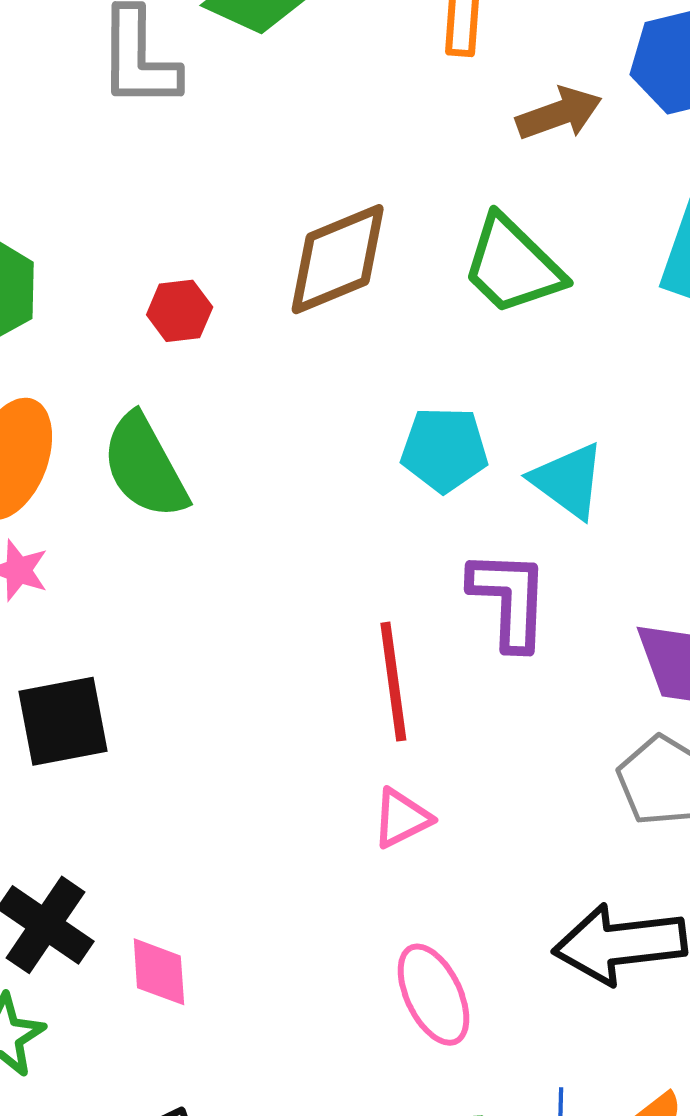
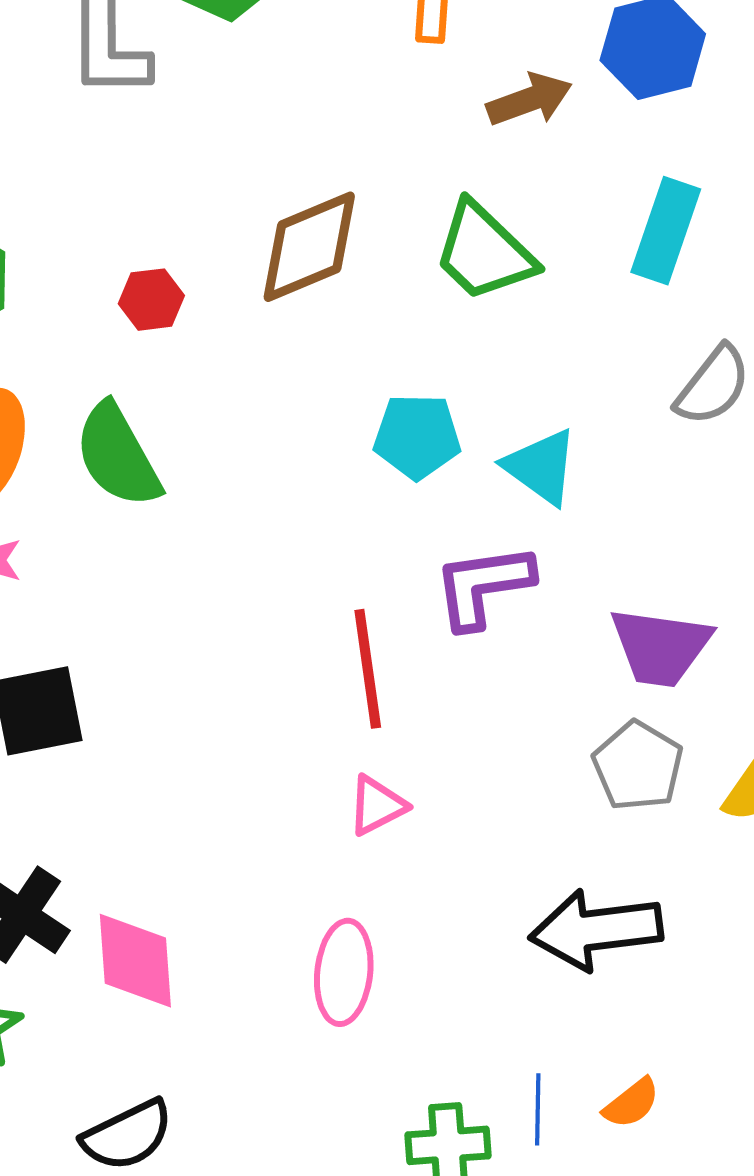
purple L-shape: (509, 599) -> (483, 586), turned -100
pink diamond: (159, 972) -> (135, 961), size x1.4
pink ellipse: (433, 995) -> (344, 972), moved, turned 32

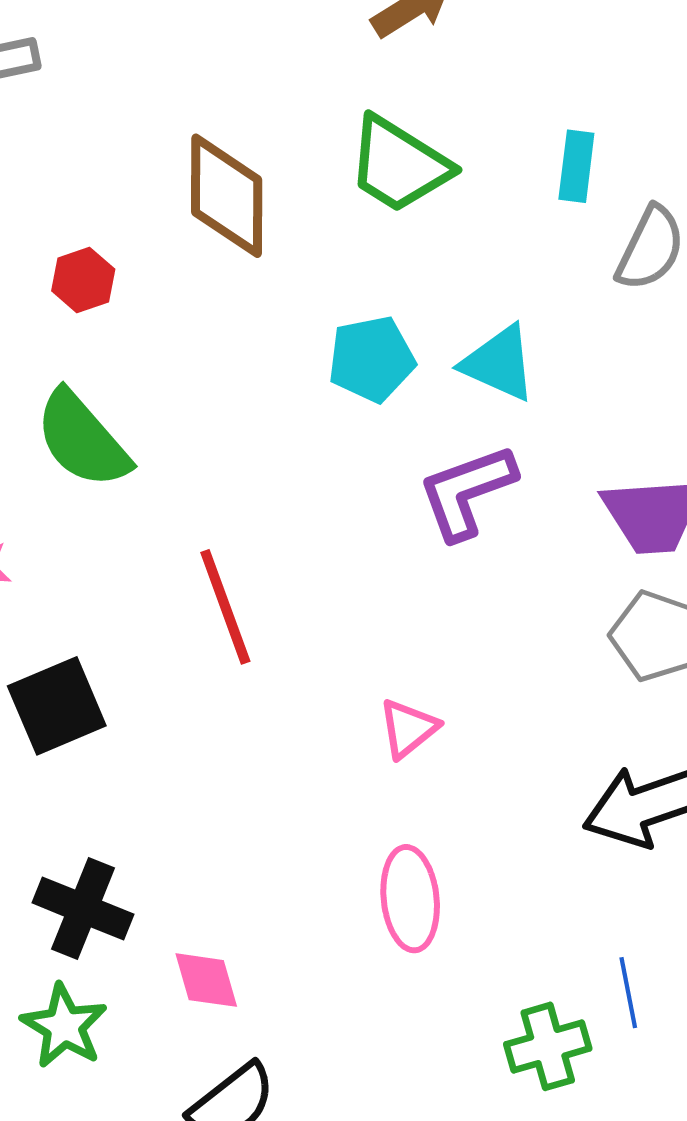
cyan rectangle: (666, 231) -> (576, 166), moved, size x0.7
brown diamond: (309, 247) -> (227, 196), turned -55
red line: (368, 669) -> (225, 607), moved
pink diamond: (135, 961) -> (206, 980), moved, size x0.7

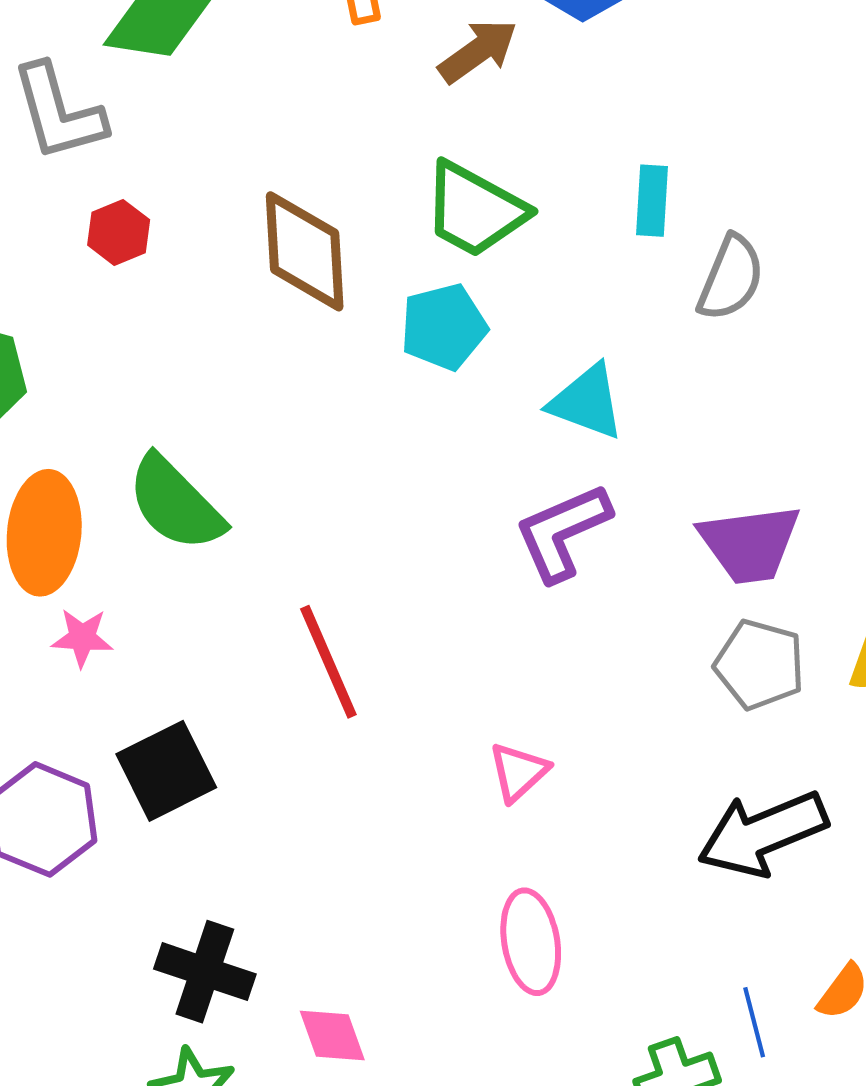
red hexagon: (83, 280) -> (119, 232), moved
cyan pentagon: (371, 359) -> (444, 327), moved

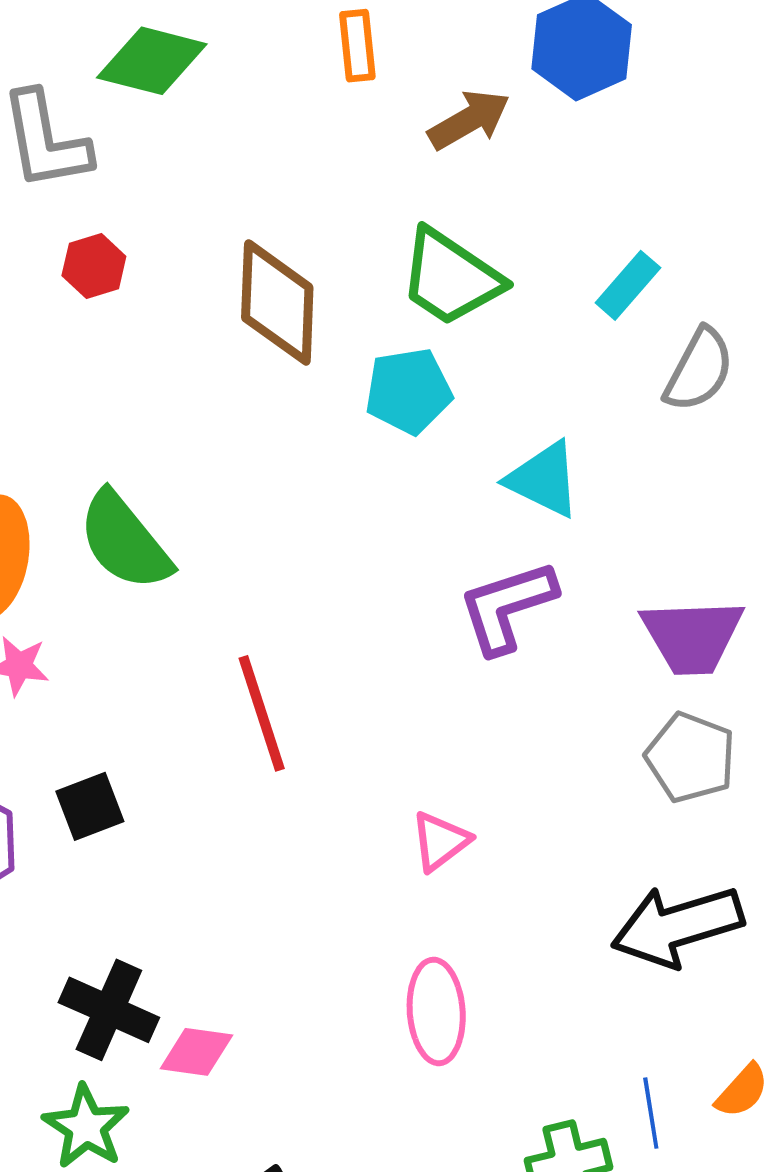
cyan rectangle: (652, 201) -> (628, 285), turned 32
black square: (166, 771) -> (90, 806), size x0.7
pink diamond: (332, 1035) -> (196, 1052), moved, turned -68

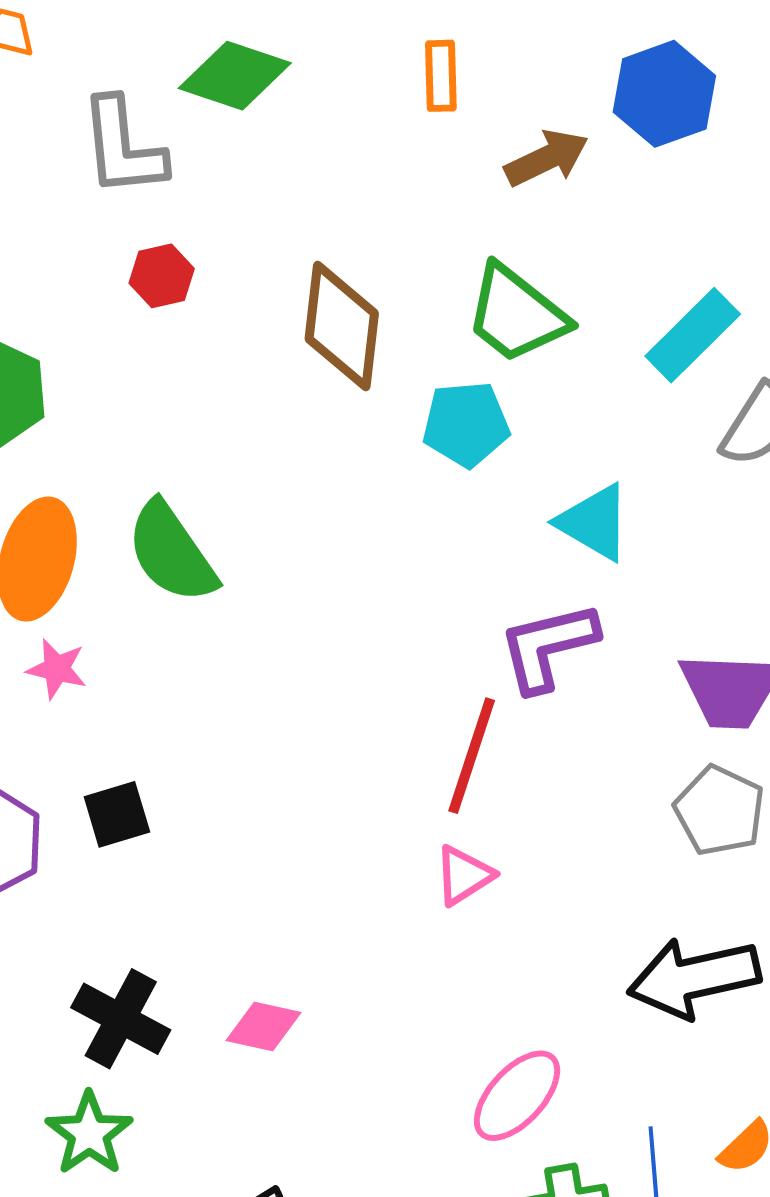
cyan rectangle: (628, 285) -> (693, 335), size x1.4
red line: (262, 713) -> (472, 756), moved, turned 32
pink ellipse: (436, 1011) -> (517, 1096), moved, turned 42
pink diamond: (196, 1052) -> (264, 1027), moved

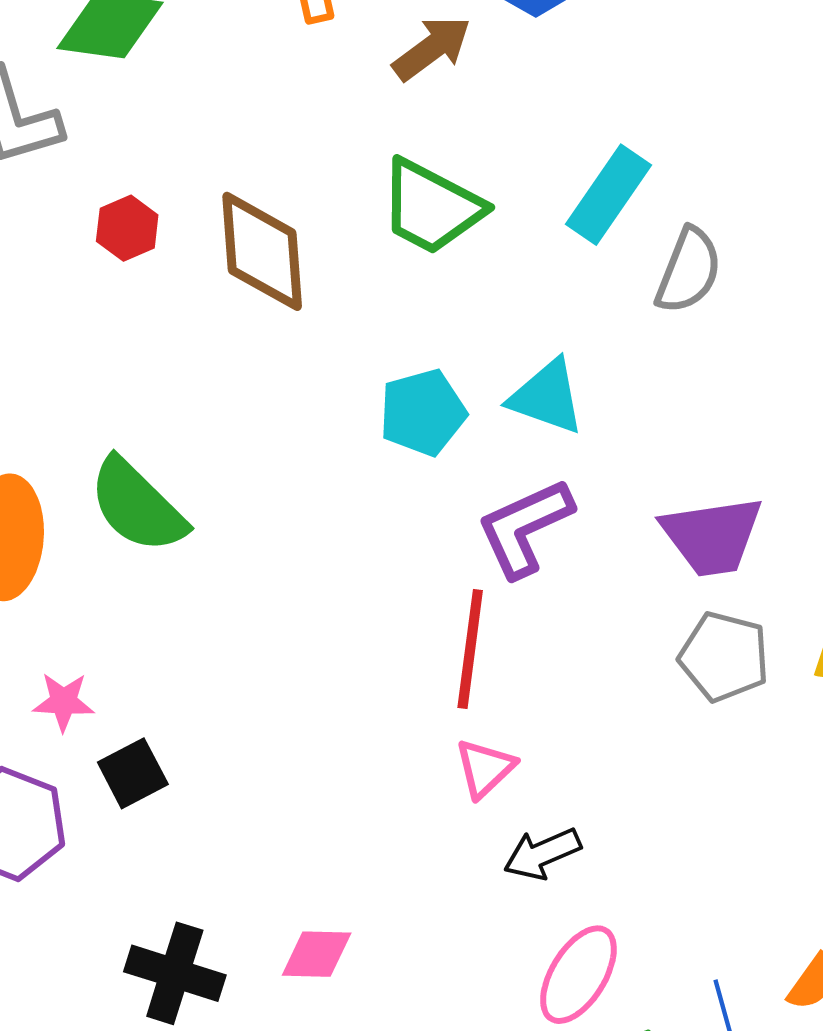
red hexagon: (162, 276) -> (127, 228), moved
cyan pentagon: (466, 424) -> (423, 412), moved
pink star: (57, 669) -> (63, 702), moved
black arrow: (694, 978) -> (542, 854), moved, size x0.6

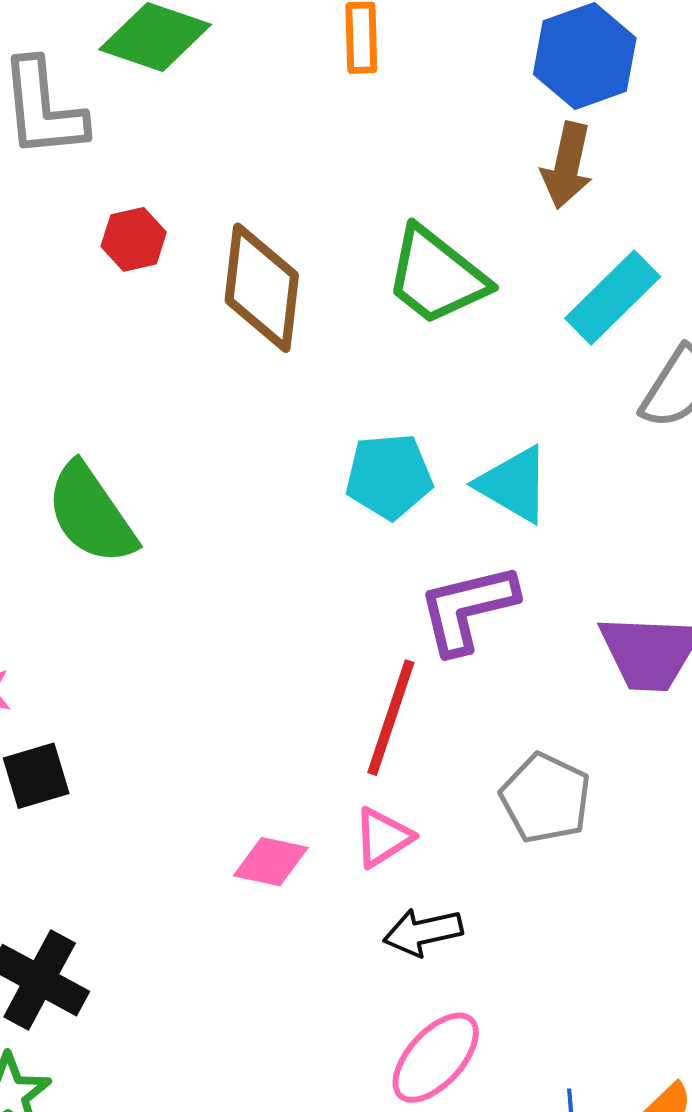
brown arrow: (432, 48) -> (567, 165), moved, turned 128
gray pentagon: (724, 657) -> (546, 798), moved
pink diamond: (317, 954) -> (271, 862), moved

